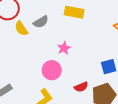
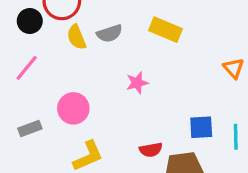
pink circle: (52, 70) -> (73, 108), moved

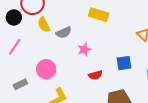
gray semicircle: (110, 33) -> (64, 33), moved
blue square: (201, 127) -> (124, 63), moved
red semicircle: (151, 150) -> (95, 75), moved

